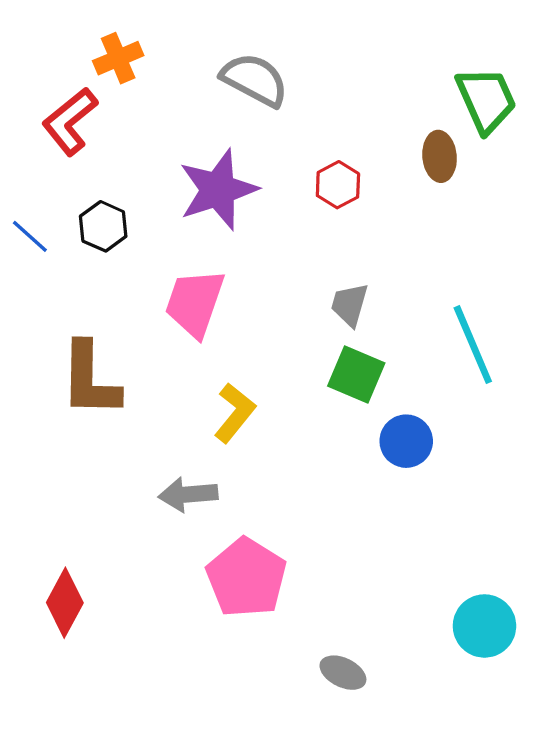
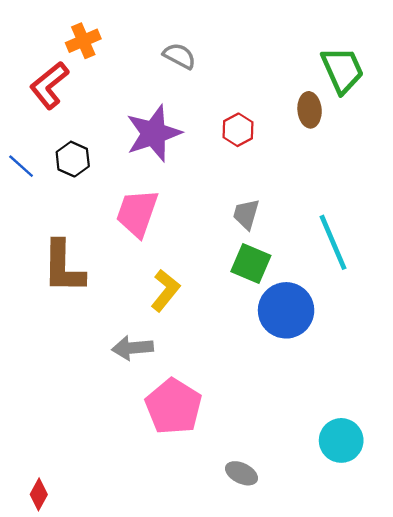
gray semicircle: (255, 80) -> (179, 56), size x0.7
blue circle: (406, 441) -> (286, 310), size x1.5
red diamond: (65, 603) -> (39, 494), moved, size x0.7

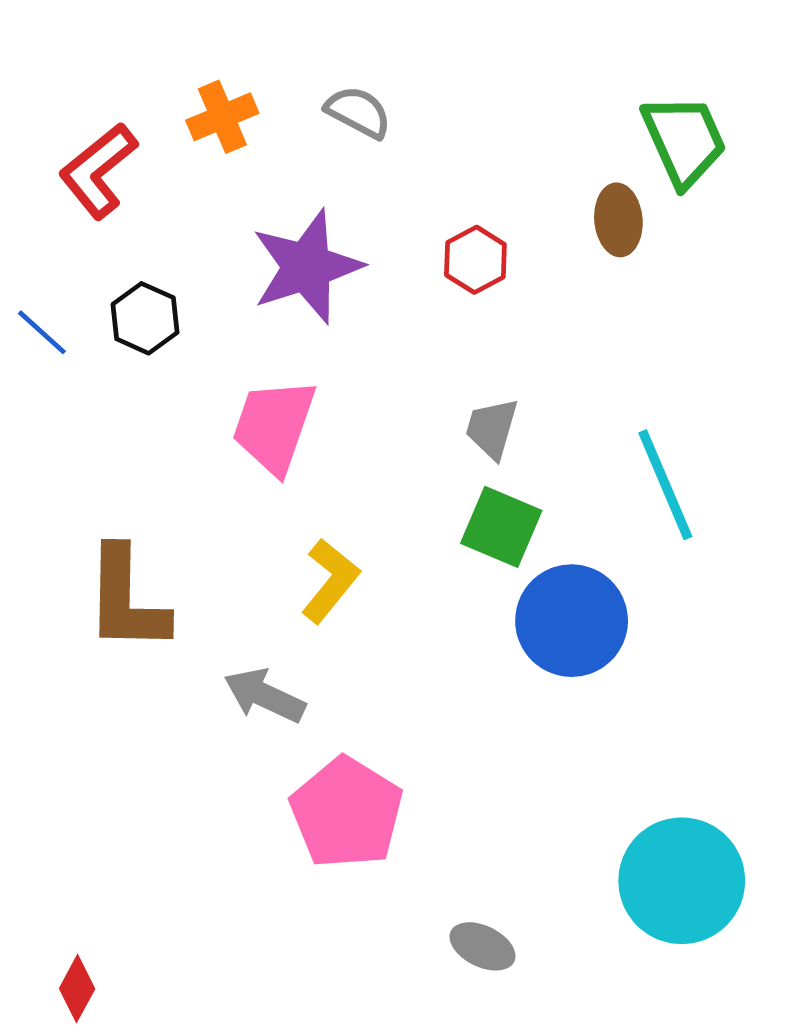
orange cross: (83, 41) -> (222, 117), moved
brown L-shape: (63, 267) -> (126, 600), moved
gray arrow: (132, 348) -> (265, 696), turned 30
cyan circle: (341, 440) -> (682, 881), size x1.4

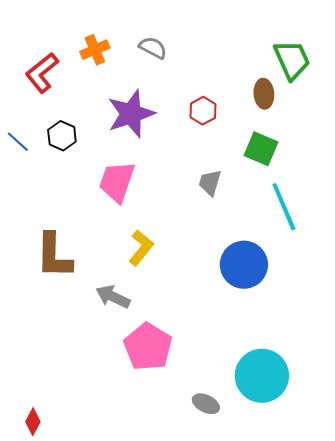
green square: (501, 527) -> (261, 149), moved
cyan circle: (682, 881) -> (262, 376), moved

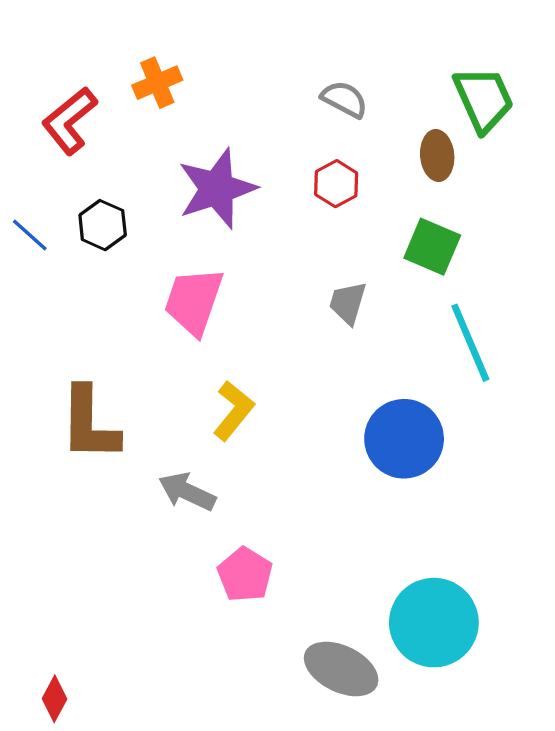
gray semicircle: (153, 48) -> (344, 99), moved
pink pentagon: (148, 347) -> (245, 575), size x0.7
gray ellipse: (206, 404) -> (341, 669), size x1.6

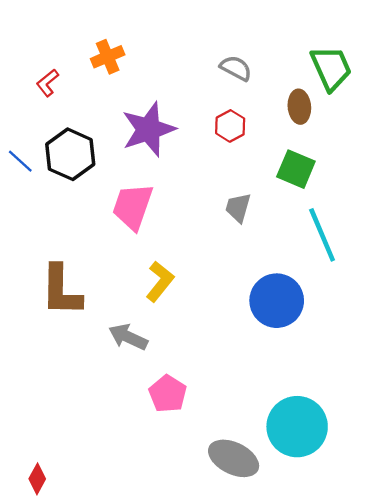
red L-shape: (69, 121) -> (47, 83), size x0.6
black hexagon: (103, 225) -> (70, 154), size x1.5

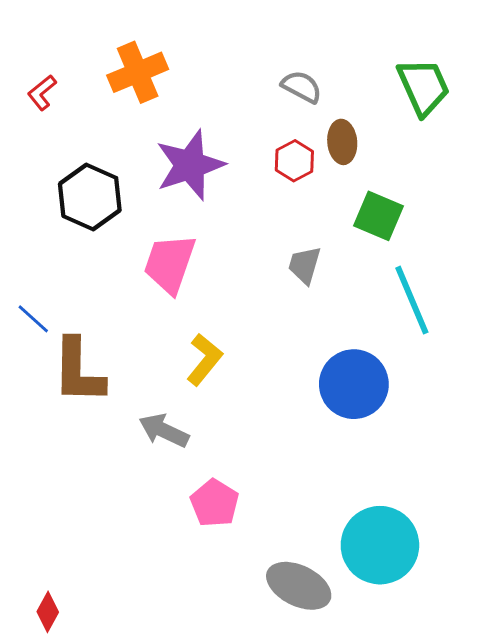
orange cross: (108, 57) -> (138, 72), size x1.4
red L-shape: (47, 83) -> (42, 93), moved
brown ellipse: (299, 107) -> (342, 142), moved
blue line: (20, 161) -> (33, 319), moved

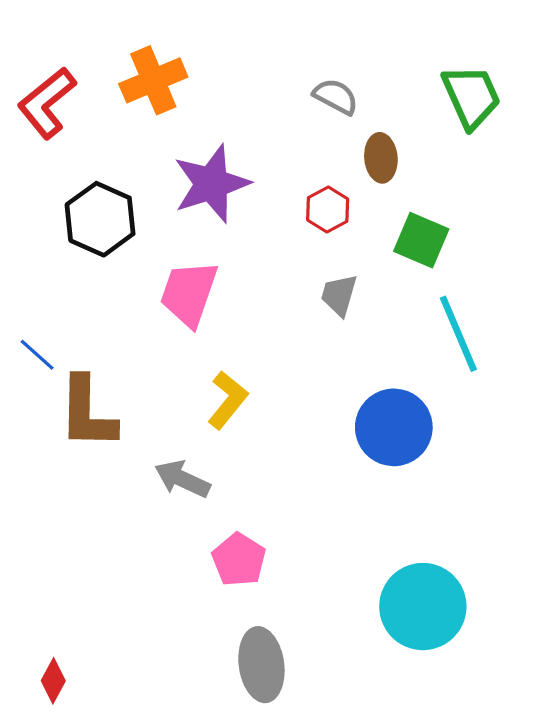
red L-shape: (42, 93) -> (47, 103), size x1.8
red hexagon: (294, 161) -> (328, 209), moved
gray ellipse: (299, 586) -> (261, 665), moved, turned 56

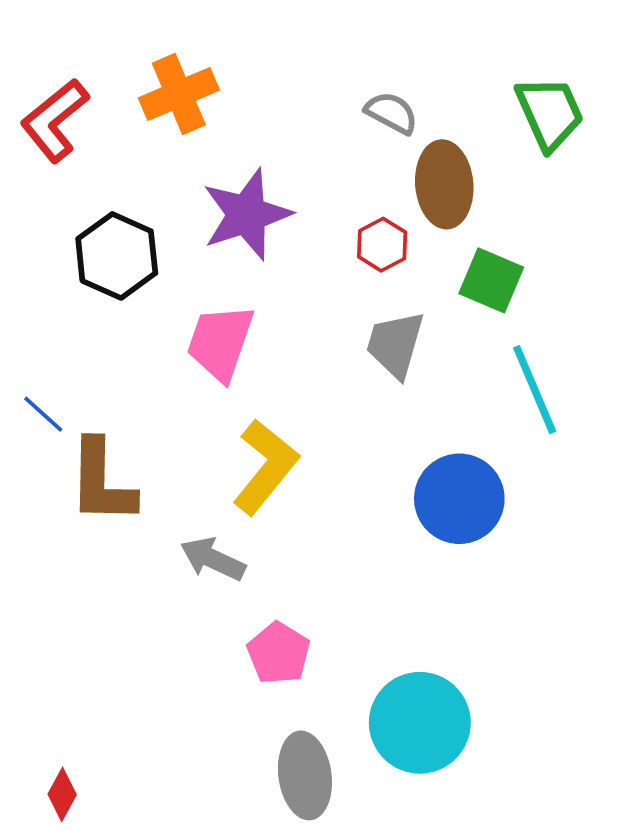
brown ellipse: (381, 158) -> (444, 184), size x1.5
gray trapezoid: (339, 295) -> (395, 344), size x1.4
yellow L-shape: (228, 400) -> (265, 467), size x1.4
cyan circle: (423, 607) -> (420, 723), moved

